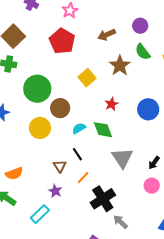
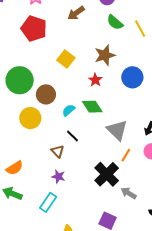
brown star: (120, 66) -> (105, 55), moved, turned 30
orange line: (83, 178) -> (126, 155), moved

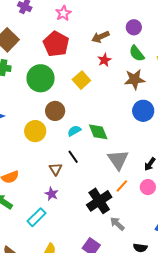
brown star: (105, 55) -> (135, 79), moved
green circle: (20, 80) -> (41, 78), moved
red star: (95, 80) -> (104, 60), moved

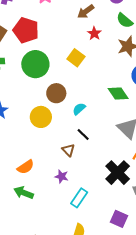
red pentagon: (56, 44) -> (26, 30), moved
green diamond: (98, 132) -> (118, 93), moved
purple star: (51, 194) -> (62, 176), moved
cyan rectangle: (36, 217) -> (79, 198), moved

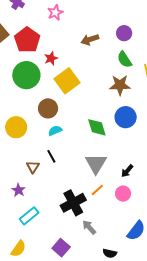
red star: (94, 33) -> (51, 58), moved
yellow square: (76, 58) -> (67, 81), size x1.4
brown circle: (56, 93) -> (48, 108), moved

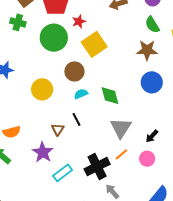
green diamond: (97, 127) -> (110, 96), moved
purple star: (19, 190) -> (43, 152), size x1.5
cyan rectangle: (29, 216) -> (63, 173), moved

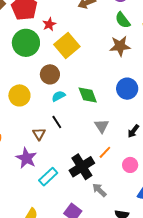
blue circle: (152, 82) -> (127, 89), moved
gray triangle: (121, 128) -> (102, 126), size x0.7
pink circle: (147, 159) -> (130, 165), moved

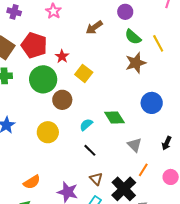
yellow square: (67, 46) -> (84, 73), size x0.7
brown circle: (50, 74) -> (62, 100), moved
brown triangle: (39, 134) -> (96, 179), moved

